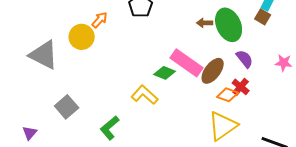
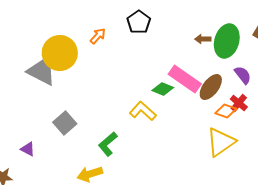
green ellipse: (229, 25) -> (227, 41), turned 40
yellow circle: (82, 37) -> (60, 53), moved, size x1.4
purple triangle: (30, 133) -> (28, 149), turned -42

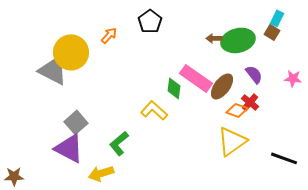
green ellipse: (227, 41) -> (238, 40), turned 60
green diamond: (163, 89) -> (174, 88), turned 75
purple triangle: (28, 149) -> (69, 148), moved, size x2.0

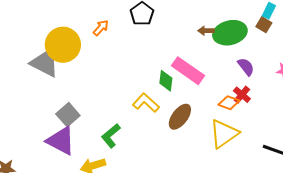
brown ellipse: (222, 86) -> (180, 117), moved

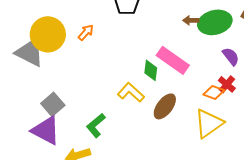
orange arrow: (101, 28) -> (86, 32), moved

